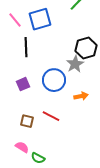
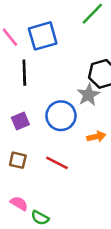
brown square: (27, 121) -> (18, 160), moved

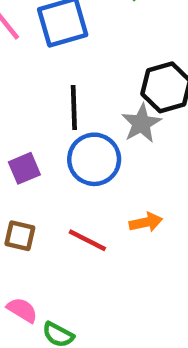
black line: (24, 73) -> (74, 108), moved
orange arrow: (96, 137) -> (146, 222), moved

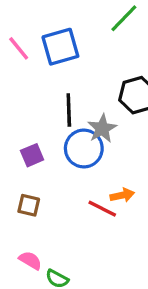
gray star: (141, 123) -> (102, 128), moved
red line: (87, 240) -> (102, 209), moved

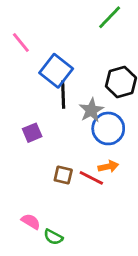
blue square: (60, 47) -> (56, 71), moved, turned -36
blue circle: (84, 149) -> (108, 128), moved
brown square: (29, 205) -> (63, 175), moved

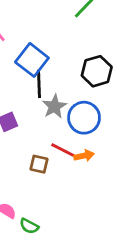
gray star: (91, 110) -> (54, 106), moved
red line: (91, 178) -> (63, 150), moved

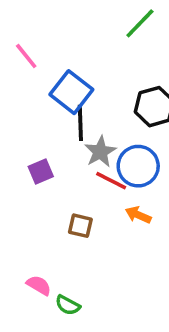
red line: (63, 150) -> (111, 181), moved
orange arrow: (84, 156) -> (138, 215), turned -144

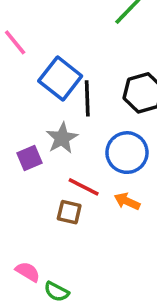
black line: (80, 123) -> (87, 98), moved
gray star: (100, 152) -> (62, 138), moved
red line: (111, 181) -> (84, 187), moved

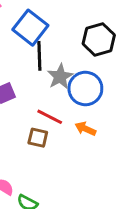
black line: (87, 98) -> (39, 56), moved
gray star: (62, 138) -> (60, 77), moved

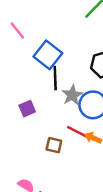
red line: (50, 117) -> (77, 132), moved

